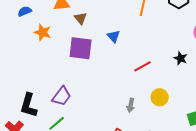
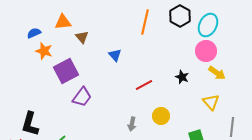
blue semicircle: (25, 11) -> (34, 33), moved
purple square: (81, 48) -> (66, 71), moved, turned -35
purple trapezoid: (62, 96) -> (82, 97), moved

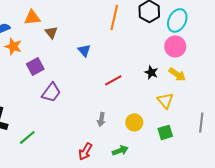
purple square: (66, 71) -> (35, 66), size x0.7
yellow arrow: (217, 73) -> (177, 74), moved
yellow triangle: (211, 102) -> (165, 100), moved
yellow circle: (161, 116) -> (134, 122), moved

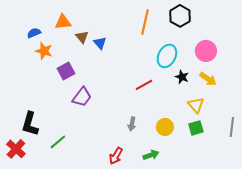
cyan ellipse: (177, 20) -> (167, 56), moved
blue triangle: (84, 50) -> (100, 43), moved
green square: (165, 132) -> (196, 128), moved

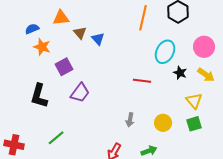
red line: (144, 85) -> (142, 81), turned 36
black L-shape: (30, 124) -> (39, 96), moved
red cross: (16, 149) -> (14, 145), turned -30

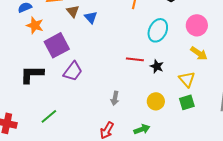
purple square: (64, 67) -> (57, 45), size x1.4
black star: (180, 73) -> (157, 66), moved
black L-shape: (39, 96) -> (32, 74), turned 75
gray arrow: (130, 120) -> (115, 98), moved

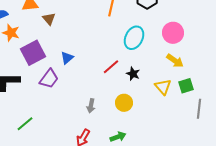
blue triangle: (91, 17) -> (67, 58), moved, turned 32
red line: (135, 59) -> (111, 67), turned -48
yellow circle: (156, 101) -> (124, 103), moved
green square: (187, 102) -> (186, 86), moved

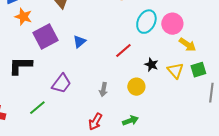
pink circle: (173, 33) -> (172, 24), moved
black star: (133, 74) -> (151, 65), moved
purple trapezoid: (49, 79) -> (61, 84), moved

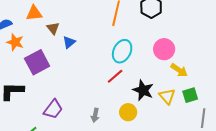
cyan ellipse: (146, 22) -> (122, 51), moved
blue triangle: (79, 42) -> (69, 42), moved
black star: (151, 65) -> (143, 90), size x1.5

